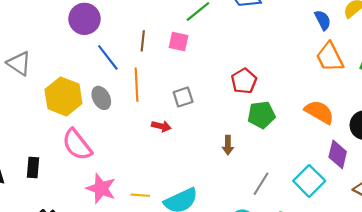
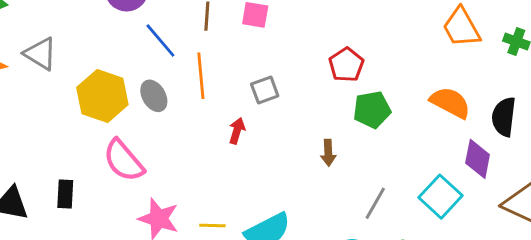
red arrow: (161, 126) -> (237, 131), turned -84

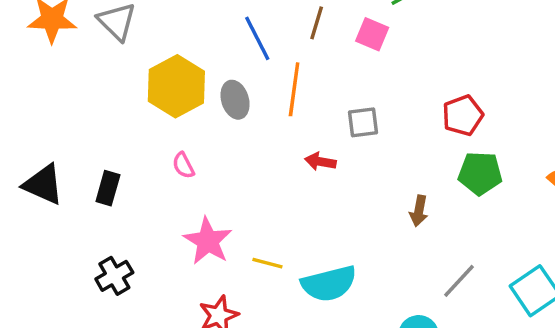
red arrow: (237, 131) -> (320, 162), turned -110
pink semicircle: (124, 161) -> (183, 165), size x0.5

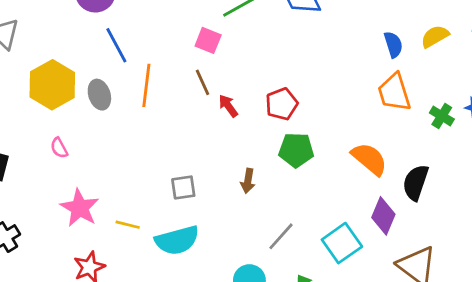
brown line: (317, 23) -> (203, 82), moved, turned -40
gray square: (363, 122) -> (183, 188), moved
red arrow: (320, 162) -> (228, 106), moved, turned 45

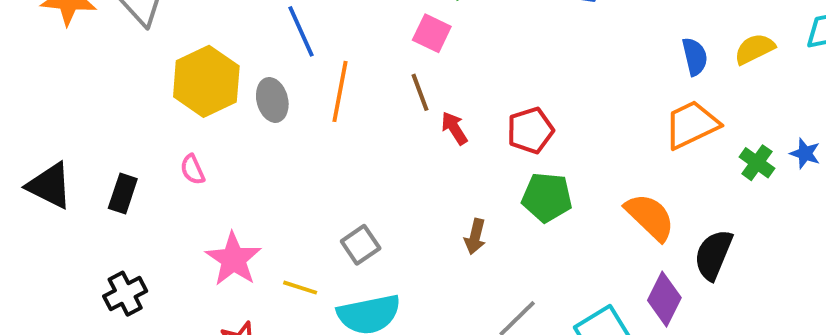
orange trapezoid: (394, 92) -> (692, 125), turned 78
pink semicircle: (59, 148) -> (193, 170), moved
gray square: (183, 188) -> (361, 245), moved, turned -30

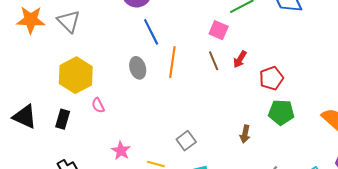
yellow hexagon: (206, 81) -> (76, 75), moved
red arrow: (454, 128) -> (240, 59), moved, turned -114
pink star: (233, 259) -> (121, 151), size x0.7

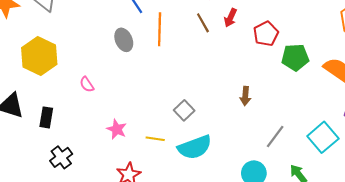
yellow hexagon: (76, 75) -> (39, 56), moved
green pentagon: (281, 112) -> (295, 57), moved
black rectangle: (63, 119) -> (46, 117), moved

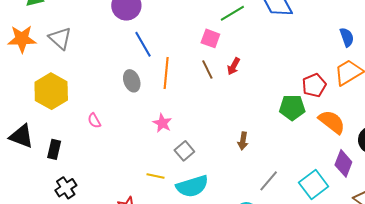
red pentagon: (266, 34) -> (314, 85), moved
pink star: (117, 129) -> (162, 123), moved

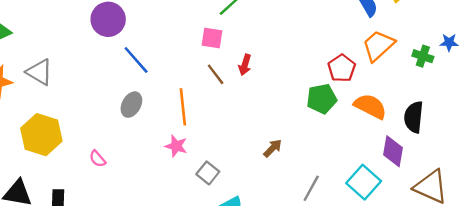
orange line: (166, 73) -> (183, 107), moved
gray ellipse: (132, 81) -> (131, 105), turned 60
brown arrow: (243, 141) -> (273, 148), turned -132

